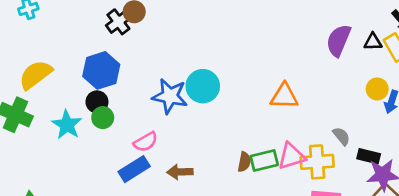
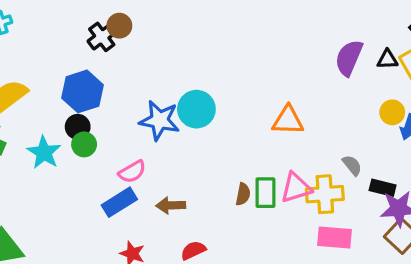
green rectangle: (264, 160) -> (265, 193), turned -76

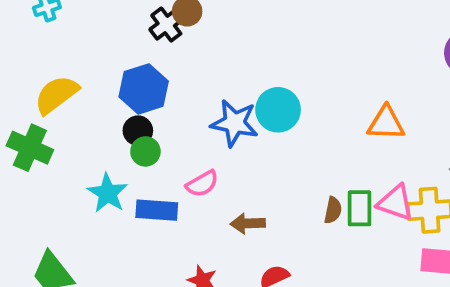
cyan star: (44, 152) -> (108, 193), moved
pink triangle: (296, 188) -> (395, 203), turned 36
blue rectangle: (119, 202) -> (157, 210), moved, turned 36

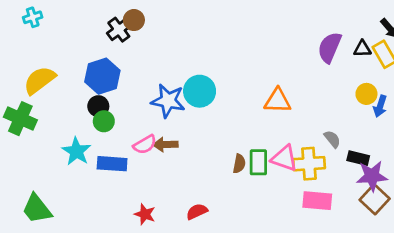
brown arrow: (248, 223) -> (165, 145), moved

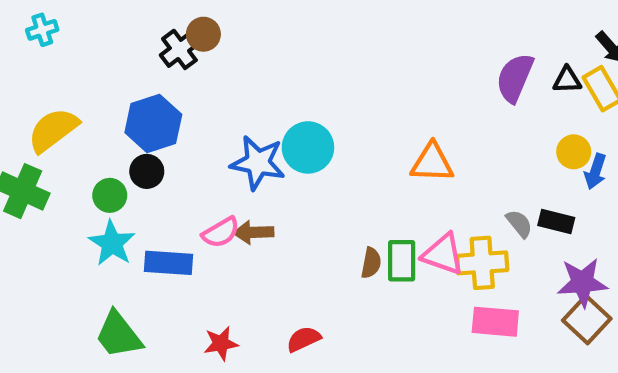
green circle: (104, 121) -> (110, 195), moved
black rectangle: (358, 158) -> (556, 222), moved
green trapezoid: (37, 209) -> (118, 335), moved
red star: (145, 214) -> (221, 343), turned -30

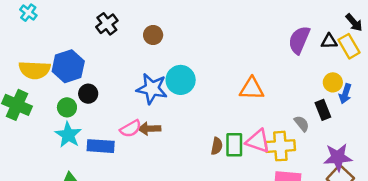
cyan cross: (42, 30) -> (28, 13), turned -35
brown circle: (203, 34) -> (153, 35), moved
blue hexagon: (153, 123) -> (68, 66), moved
yellow semicircle: (53, 130) -> (35, 70), turned -140
black rectangle: (556, 222) -> (323, 110), moved, turned 54

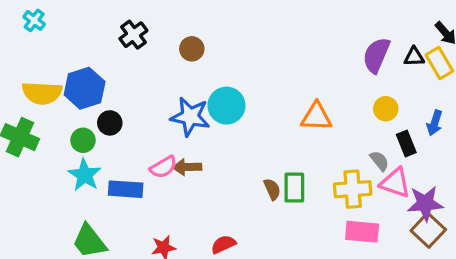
yellow circle: (333, 82) -> (386, 109), moved
pink triangle: (258, 141) -> (395, 183), moved
brown semicircle: (217, 146) -> (272, 189), turned -35

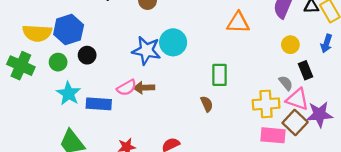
orange triangle: (316, 117) -> (238, 23), moved
blue arrow: (435, 123) -> (326, 44), moved
green circle: (83, 140) -> (58, 62), moved
green rectangle: (294, 188) -> (220, 75), moved
brown square: (428, 230) -> (295, 123), moved

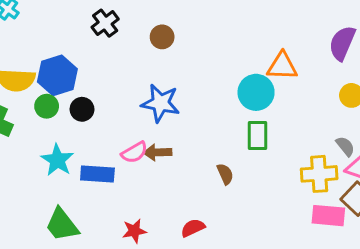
cyan circle: (173, 42) -> (256, 92), moved
green circle: (58, 62) -> (47, 106), moved
brown semicircle: (207, 104) -> (225, 174), moved

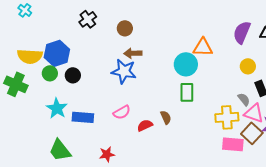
pink semicircle: (134, 152) -> (122, 112), moved
brown arrow: (157, 152) -> (133, 53), moved
red semicircle: (193, 228) -> (145, 125), moved

